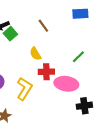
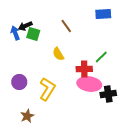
green square: (10, 34) -> (33, 34), turned -32
red cross: (46, 72) -> (84, 69), moved
black cross: (84, 106) -> (108, 94), moved

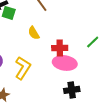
green line: (101, 57) -> (93, 42), moved
black cross: (108, 94) -> (72, 90), moved

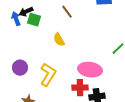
red cross: (60, 48) -> (80, 88), moved

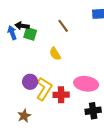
black arrow: (26, 12) -> (22, 26), turned 32
purple circle: (20, 68) -> (30, 82), moved
red cross: (80, 88) -> (61, 95), moved

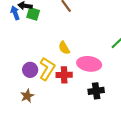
yellow semicircle: (55, 54) -> (64, 48), moved
purple circle: (30, 82) -> (30, 70), moved

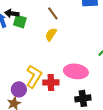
yellow semicircle: (64, 48) -> (51, 34), moved, turned 64
purple circle: (30, 70) -> (19, 89), moved

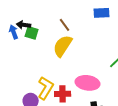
yellow semicircle: (51, 34) -> (63, 46), size x1.6

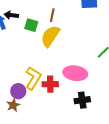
brown line: (65, 25) -> (52, 15), turned 48
green square: (32, 33) -> (31, 25), moved

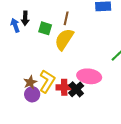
black arrow: (11, 15) -> (25, 18), turned -96
black cross: (82, 100) -> (76, 89), moved, turned -35
brown star: (13, 105) -> (30, 82), moved

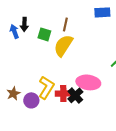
brown star: (30, 82) -> (13, 93), moved

